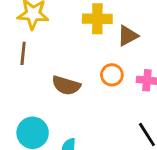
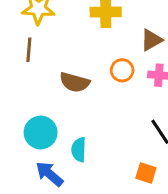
brown triangle: (128, 36) -> (151, 40), moved

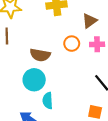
cyan circle: (41, 133) -> (34, 80), moved

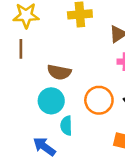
orange circle: (72, 44) -> (99, 100), moved, size x1.5

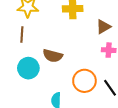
cyan circle: (51, 101) -> (28, 68), moved

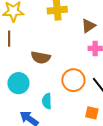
cyan circle: (28, 68) -> (18, 83), moved

